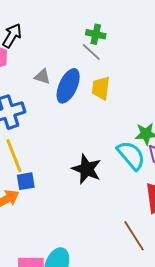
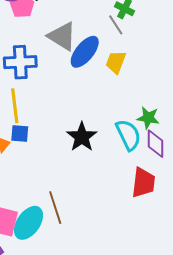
gray triangle: (42, 77) -> (62, 36), size x1.8
brown line: (134, 236) -> (55, 208), moved

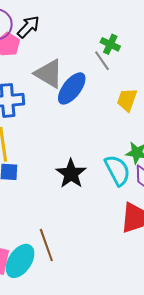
yellow trapezoid: (116, 62) -> (127, 100), moved

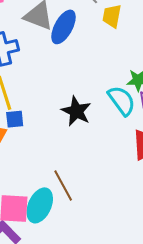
yellow trapezoid: (127, 100) -> (112, 16), moved

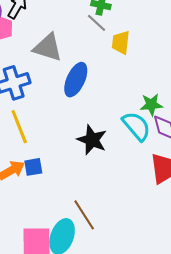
blue ellipse: (64, 27) -> (76, 80), moved
blue square: (15, 119) -> (33, 167), moved

